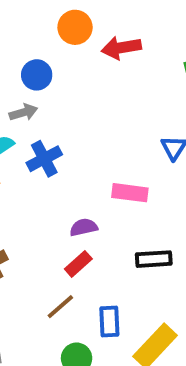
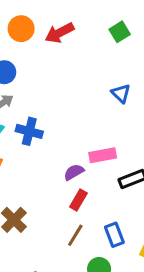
blue cross: (44, 159) -> (29, 131), turned -30
pink rectangle: (130, 193) -> (103, 155), moved

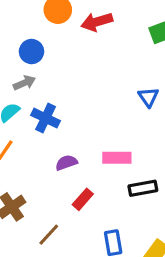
purple semicircle: (74, 172) -> (66, 163), moved
brown line: (75, 235) -> (49, 235), moved

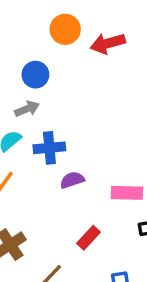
blue cross: (46, 118) -> (49, 148), turned -32
purple semicircle: (66, 163) -> (72, 180), moved

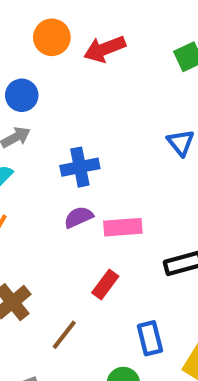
blue cross: (49, 148) -> (80, 167), moved
pink rectangle: (127, 193) -> (123, 227), moved

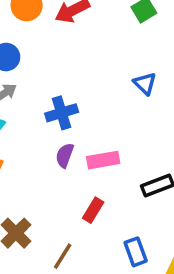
purple semicircle: (79, 217) -> (65, 155), turned -40

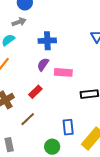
red rectangle: (93, 210) -> (35, 92), moved

